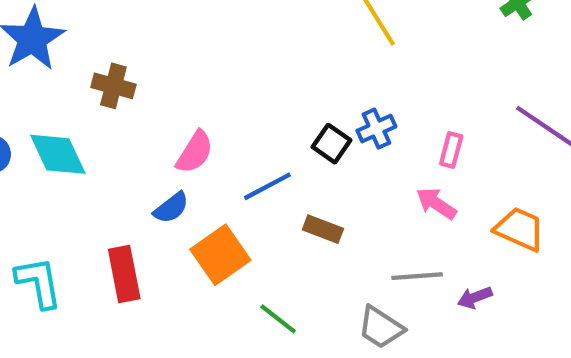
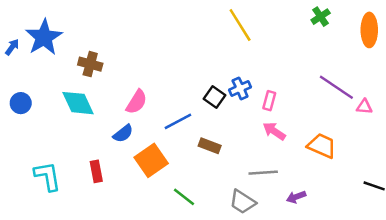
pink rectangle: (451, 150) -> (269, 101), moved
cyan diamond: (58, 154) -> (78, 103), moved
red rectangle: (124, 274) -> (96, 171), size x0.7
purple arrow: (475, 297) -> (296, 197), moved

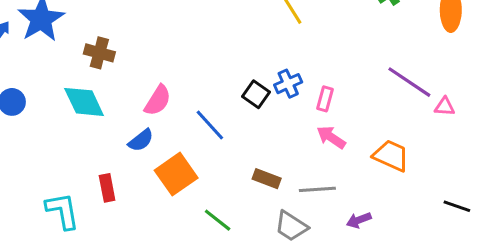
blue line: (178, 121) -> (210, 125), turned 76
brown rectangle: (210, 146) -> (267, 179), moved
cyan L-shape: (48, 176) -> (63, 211), moved

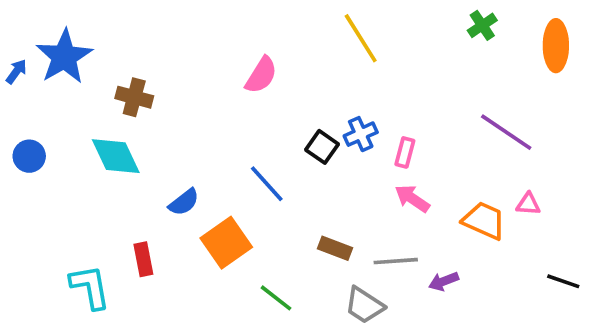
pink semicircle: (158, 100) -> (261, 75), moved
pink triangle: (445, 107) -> (528, 204), moved
purple arrow: (359, 220) -> (444, 281), moved

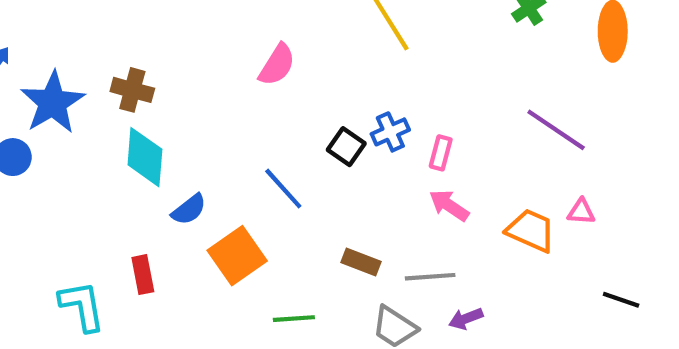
blue star: (64, 57) -> (53, 103), moved
cyan diamond: (116, 156) -> (145, 157), moved, turned 30
purple arrow: (444, 281) -> (466, 319), moved
green line: (276, 298) -> (294, 319), turned -42

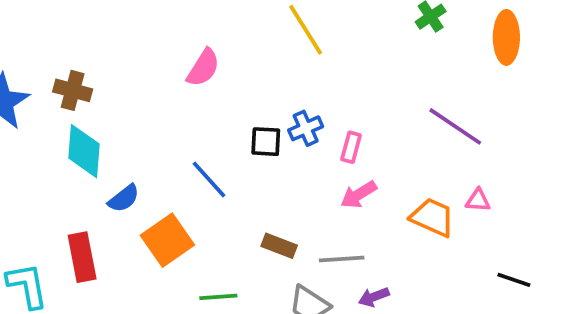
black square: (346, 147) -> (266, 142), turned -32
pink arrow: (449, 205) -> (359, 195), turned -66
red rectangle: (143, 275) -> (82, 257), size x1.4

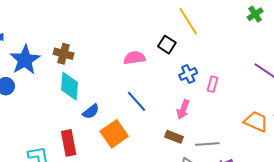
pink semicircle: (203, 68) -> (134, 58), moved, turned -130
black square: (266, 142) -> (167, 45), moved, turned 30
pink arrow: (359, 195) -> (183, 109), moved, turned -36

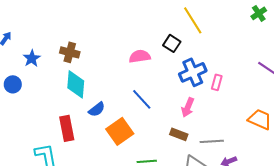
blue star: (25, 60) -> (32, 58), size x0.6
blue cross: (188, 74) -> (193, 72), size x1.5
red rectangle: (69, 143) -> (67, 128), moved

